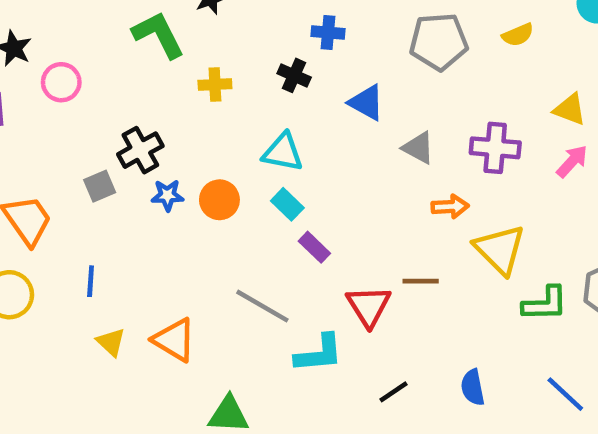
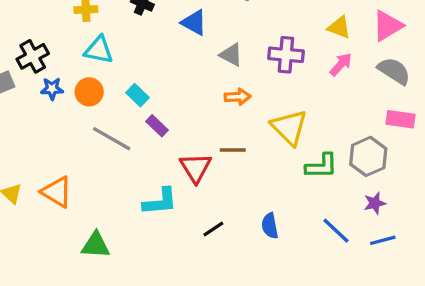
cyan triangle: (283, 152) -> (99, 50), moved
orange arrow: (450, 207) -> (238, 97), moved
gray line: (262, 306) -> (112, 139), moved

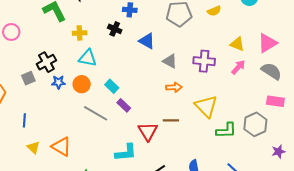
purple star: (375, 203) -> (278, 152), moved

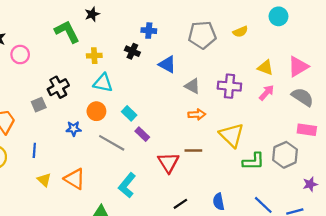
blue star: (58, 82) -> (74, 129), moved
cyan L-shape: (126, 153) -> (127, 185), moved, turned 135

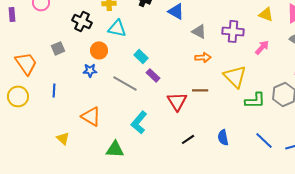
black cross: (58, 87) -> (82, 21), moved, turned -36
pink arrow: (267, 93) -> (262, 47), moved
orange circle: (96, 111) -> (99, 50), moved
yellow triangle: (44, 180) -> (63, 138), moved

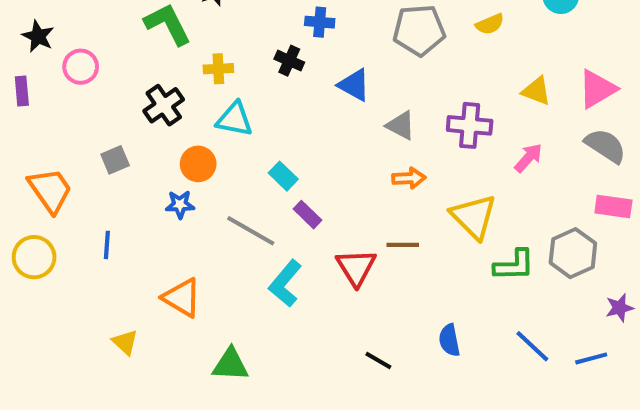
black cross: (82, 21) -> (164, 105), turned 30
cyan L-shape: (139, 122) -> (285, 283), moved
black line: (188, 139) -> (378, 360), moved, turned 64

